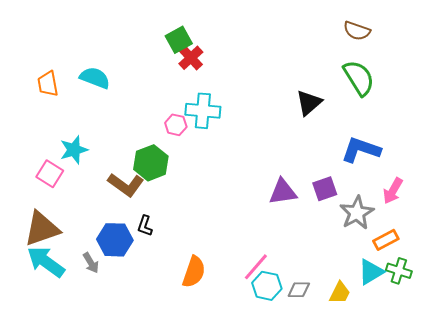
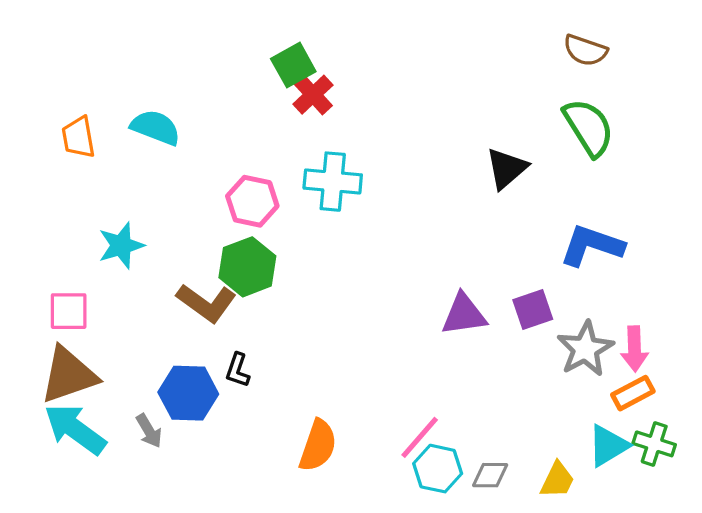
pink hexagon: (176, 125) -> (252, 201), moved, size x1.4
pink square: (50, 174) -> (69, 311), moved, turned -32
pink arrow: (393, 191) -> (634, 349), moved, turned -32

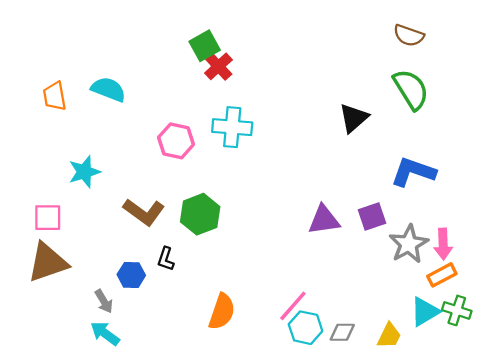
green hexagon: (247, 267) -> (200, 214), moved
blue hexagon: (188, 393) -> (131, 275), size x0.7
cyan arrow: (75, 429) -> (105, 333), moved, size x0.7

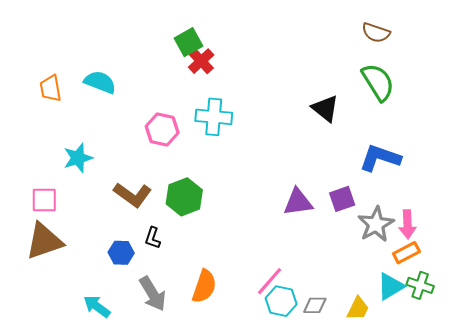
black triangle: (354, 118) -> (325, 108), turned -40
gray arrow: (104, 301) -> (153, 294), moved, size x1.6

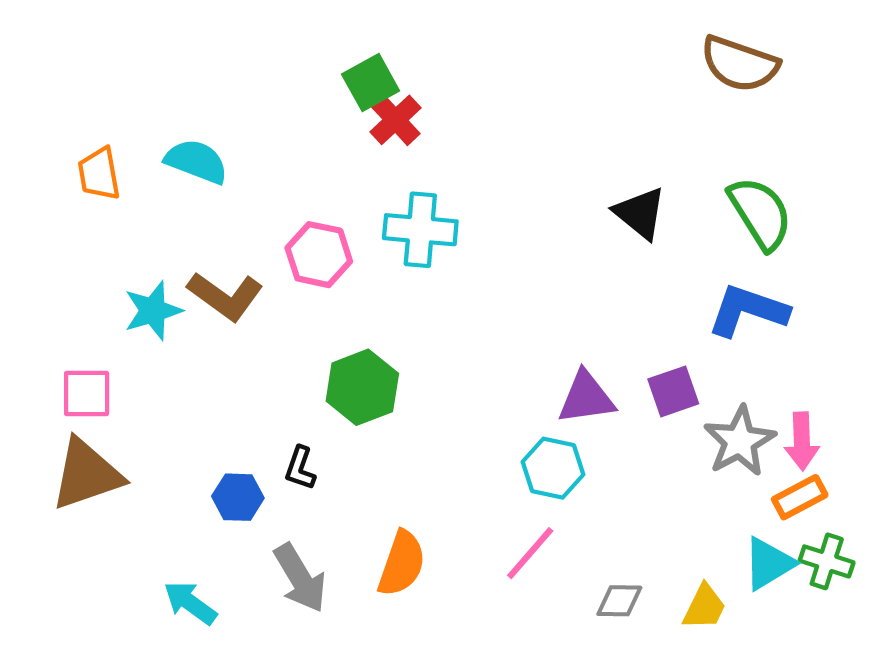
brown semicircle: (376, 33) -> (740, 64), size x1.4
green semicircle: (378, 82) -> (760, 213), moved
brown L-shape: (133, 195) -> (225, 296), moved
cyan hexagon: (281, 301) -> (553, 468), moved

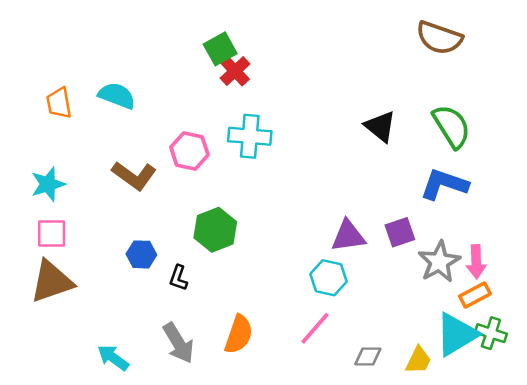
cyan star: (153, 311) -> (48, 184), moved
blue hexagon: (238, 497) -> (141, 254), moved
cyan triangle: (769, 563) -> (456, 334), size x1.4

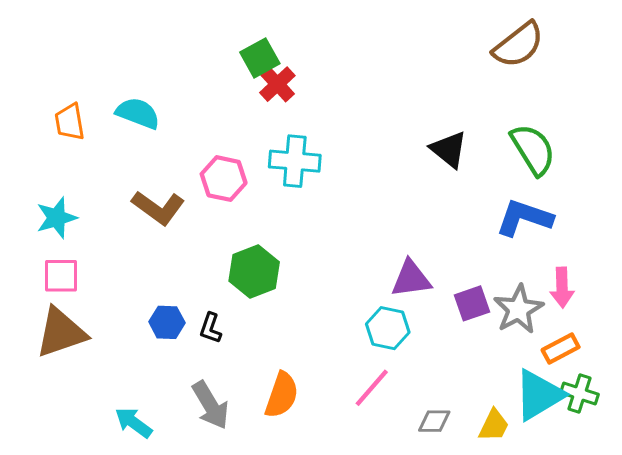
brown semicircle: (439, 38) -> (518, 45), turned -57
purple square: (400, 232) -> (472, 303), moved
blue hexagon: (141, 254) -> (167, 322), moved
pink arrow: (476, 262) -> (562, 287), moved

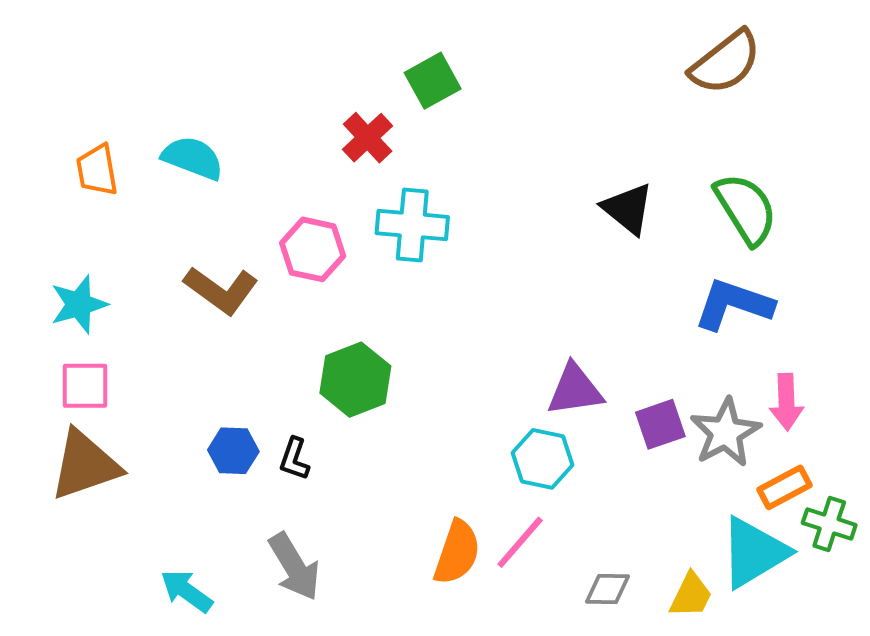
green square: (260, 58) -> (433, 81), moved
red cross: (277, 84) -> (368, 138), moved
green cross: (579, 394) -> (829, 524), moved
orange semicircle: (282, 395) -> (457, 552), moved

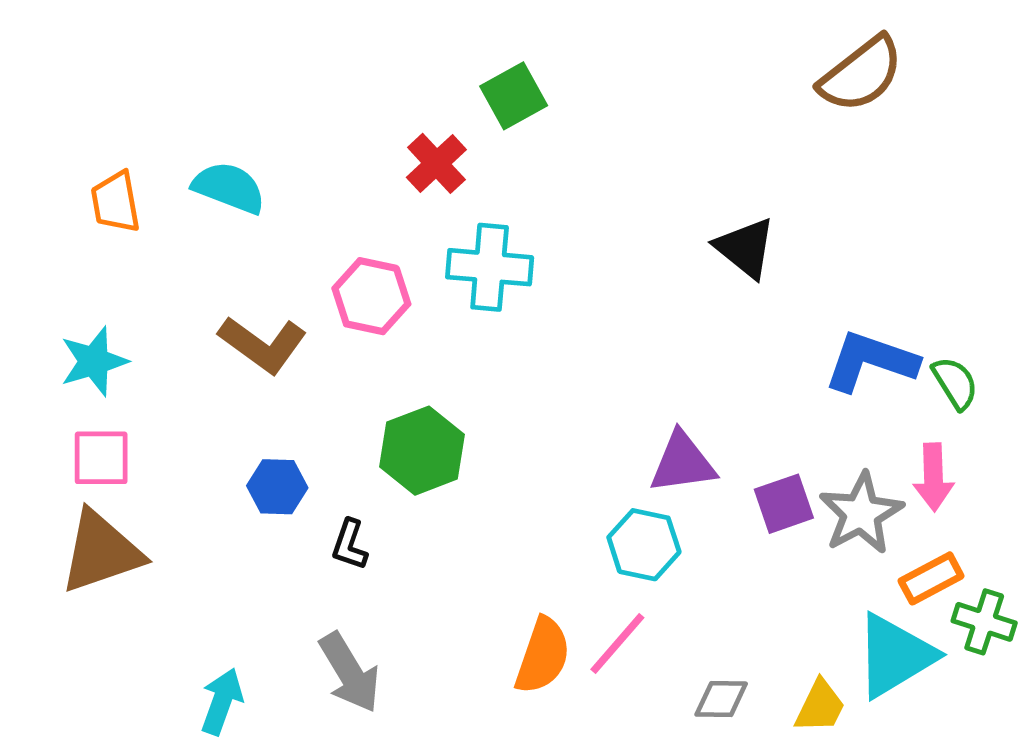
green semicircle: (746, 209) -> (955, 383), moved, size x0.6
blue hexagon: (233, 451) -> (277, 487), moved
cyan arrow: (187, 591) -> (222, 701), turned 74

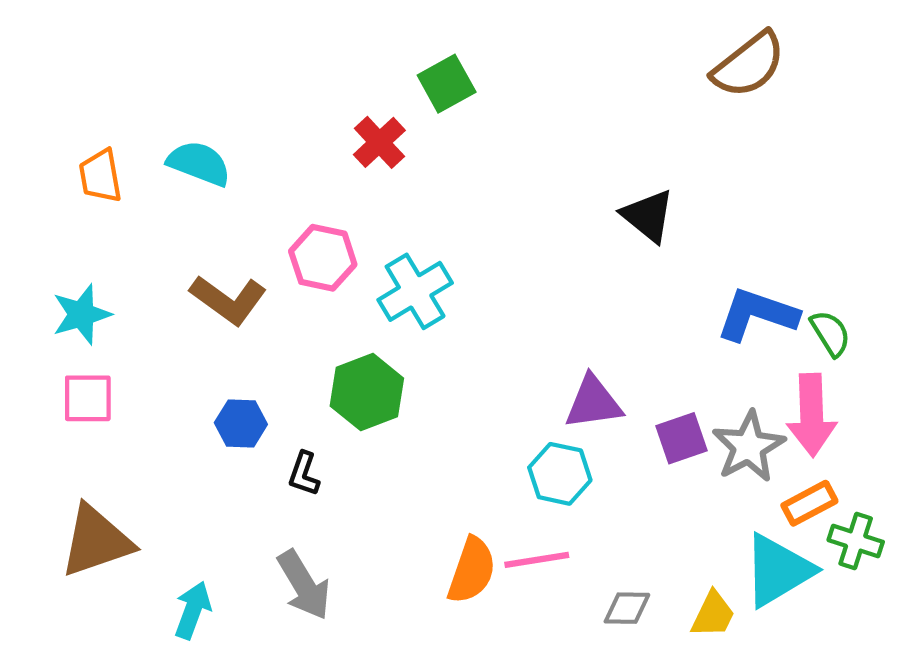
cyan cross: (490, 267) -> (415, 291), moved, turned -36
pink arrow: (933, 477) -> (812, 415), size x1.4
brown triangle: (101, 552) -> (96, 541), moved
pink line: (617, 644) -> (537, 560), turned 40

